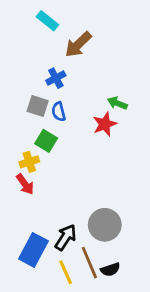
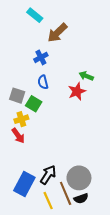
gray square: (38, 106) -> (17, 96), moved
gray circle: (105, 225) -> (79, 178), moved

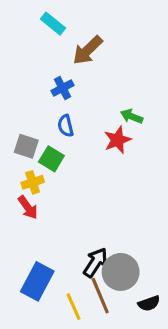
black arrow: (48, 175) -> (95, 263), moved
black semicircle: (81, 198) -> (149, 303), moved

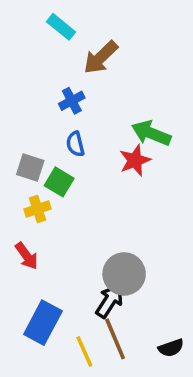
green arrow: (132, 116) -> (151, 133), size x1.5
red arrow: (28, 208) -> (27, 256), moved
gray circle: (121, 272) -> (124, 274), moved

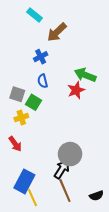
yellow line: (84, 352) -> (32, 198), moved

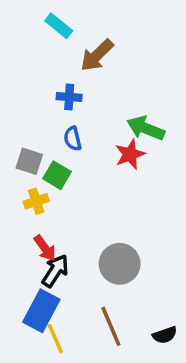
blue cross: (41, 57) -> (69, 97), turned 32
red arrow: (15, 144) -> (45, 248), moved
black arrow: (62, 169) -> (55, 271), moved

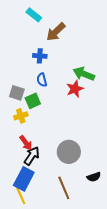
green square: (57, 175) -> (33, 101), turned 35
black semicircle: (165, 335) -> (94, 177), moved
yellow line: (55, 339) -> (21, 196), moved

